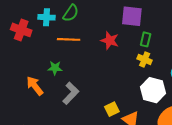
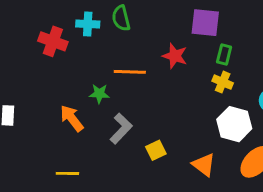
green semicircle: (71, 13) -> (121, 18), turned 132
orange line: (69, 39) -> (130, 72), moved
yellow square: (112, 109) -> (156, 150), moved

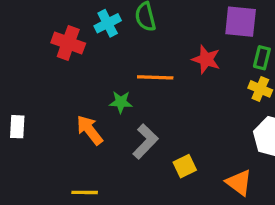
cyan cross: (88, 24) -> (108, 23), turned -30

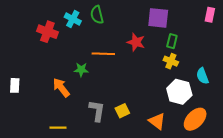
cyan cross: (108, 23) -> (73, 19), turned -35
gray L-shape: (145, 141) -> (97, 111), moved, turned -35

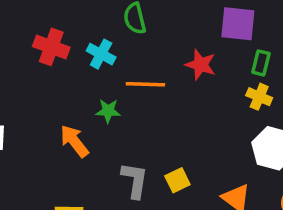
cyan cross: (73, 19) -> (101, 54), moved

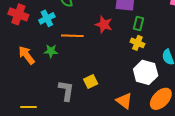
cyan cross: (101, 54) -> (47, 18), turned 35
orange arrow: (74, 141) -> (27, 55), moved
yellow square: (177, 180) -> (91, 82), moved

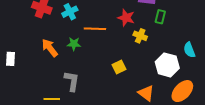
yellow cross: (137, 43) -> (140, 36), moved
yellow square: (91, 82) -> (119, 67), moved
gray L-shape: (66, 91) -> (72, 81), moved

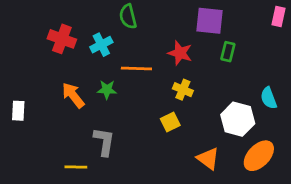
yellow cross: (140, 36) -> (183, 90), moved

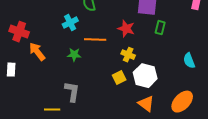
red cross: (62, 39) -> (19, 32), moved
orange arrow: (73, 95) -> (37, 52), moved
white hexagon: (238, 119) -> (145, 76), moved

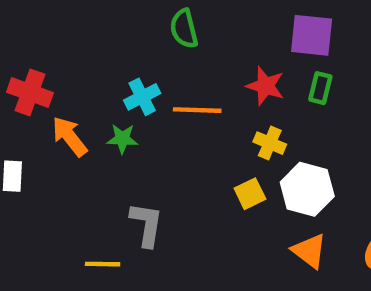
cyan cross: (70, 23) -> (142, 97), moved
green rectangle: (160, 28) -> (320, 88), moved
green star: (74, 55) -> (122, 139), moved

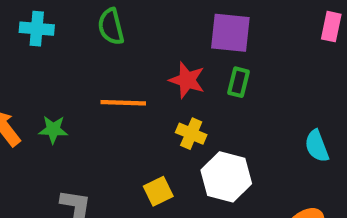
cyan cross: (142, 97) -> (37, 29), moved, turned 32
yellow square: (250, 194) -> (158, 191), moved

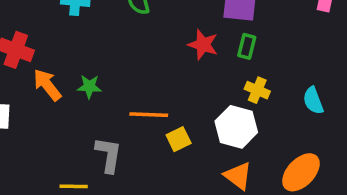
orange line: (123, 103) -> (149, 115), moved
yellow cross: (191, 134) -> (257, 90), moved

